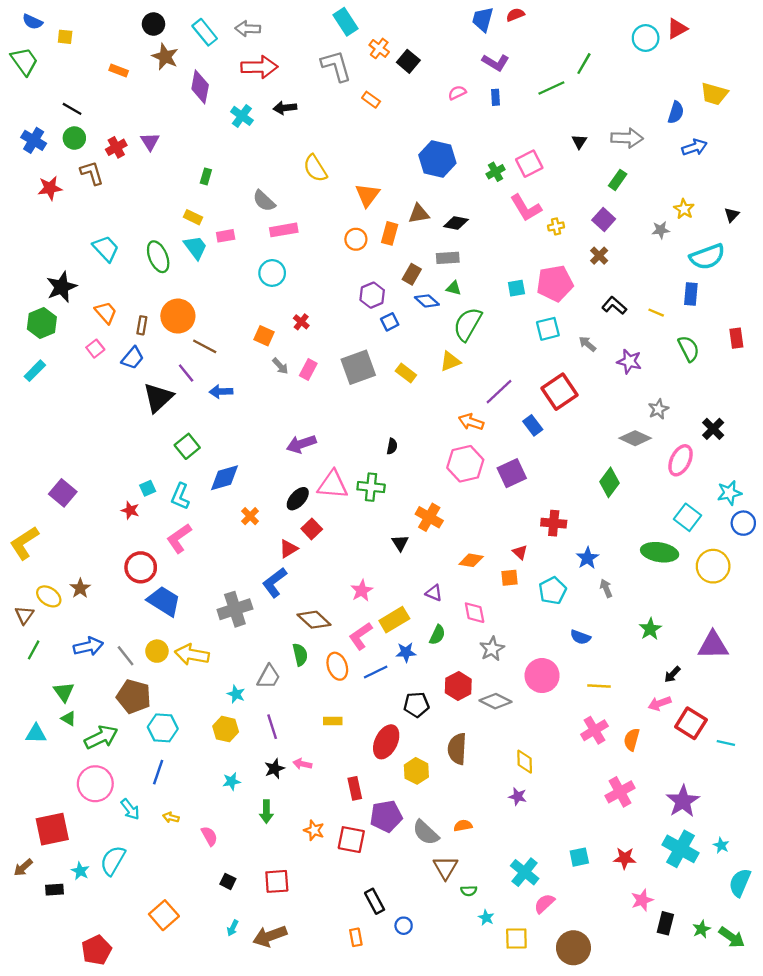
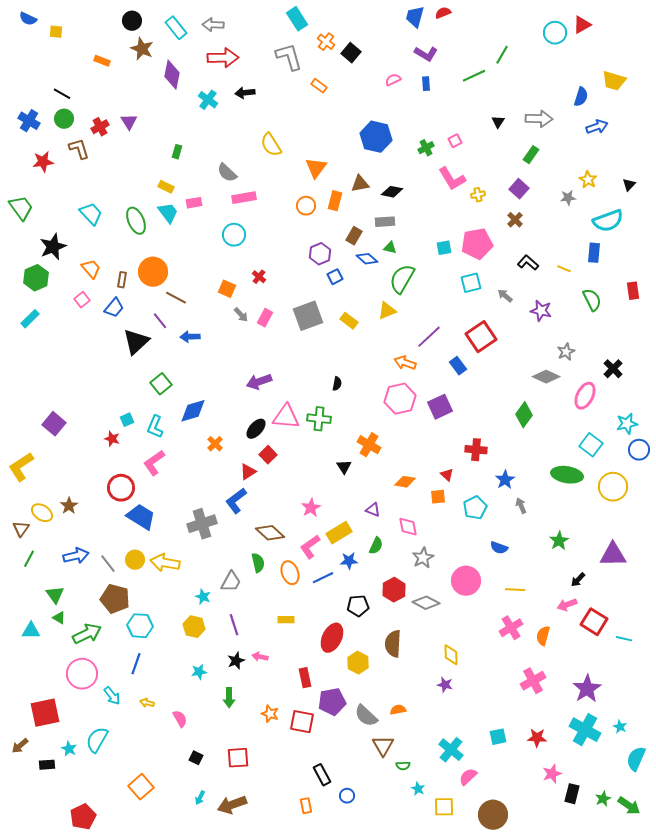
green trapezoid: (24, 61) -> (21, 208), moved
pink square: (529, 164) -> (455, 141), size x0.6

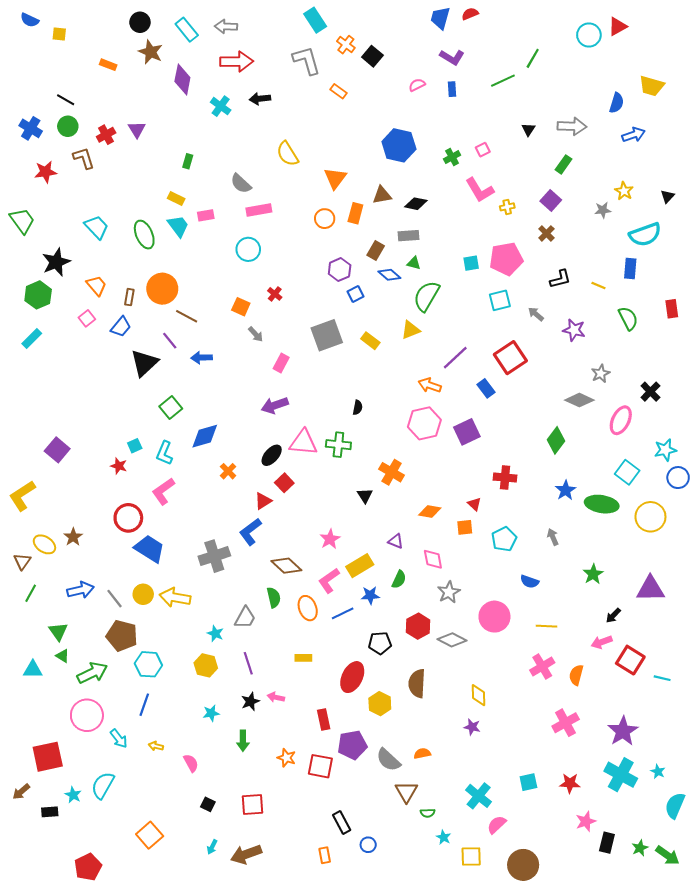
black L-shape: (528, 263) -> (560, 279), turned 125
pink rectangle: (265, 318) -> (281, 363), moved
blue star: (505, 480) -> (566, 490), moved

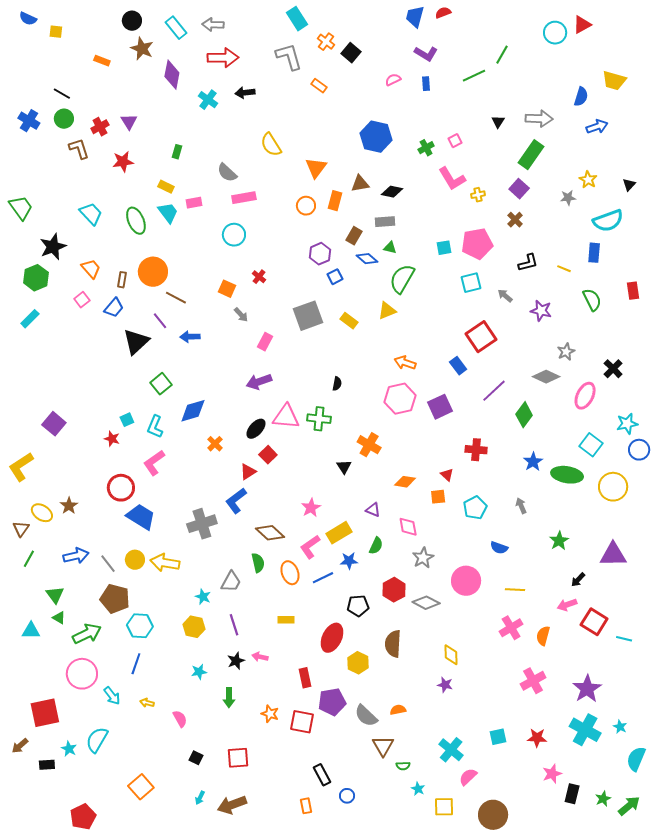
green rectangle: (563, 164) -> (531, 155), size x1.6
red star: (46, 172) -> (123, 162), moved
purple line: (455, 358) -> (494, 391), moved
green arrow: (667, 855) -> (629, 806), turned -75

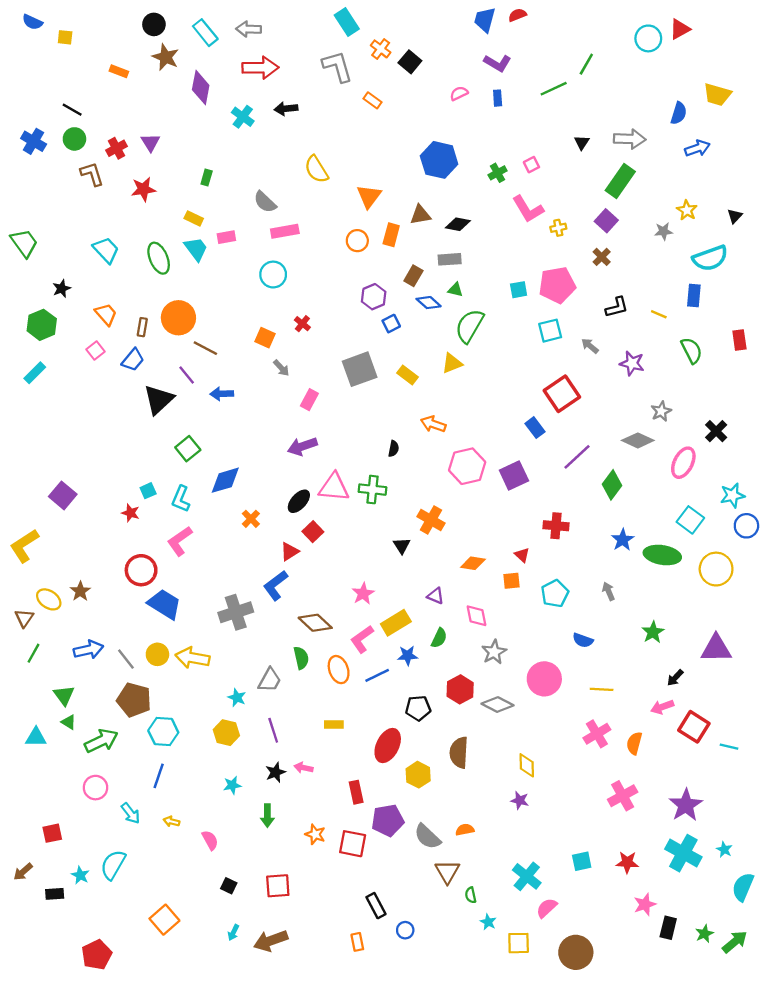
black star: (53, 247) -> (62, 289), size x0.6
orange arrow: (405, 363) -> (433, 424), moved
pink circle: (82, 674) -> (95, 788), size x0.7
red square: (45, 713) -> (52, 833), size x0.6
green semicircle: (403, 766) -> (471, 895), turned 80

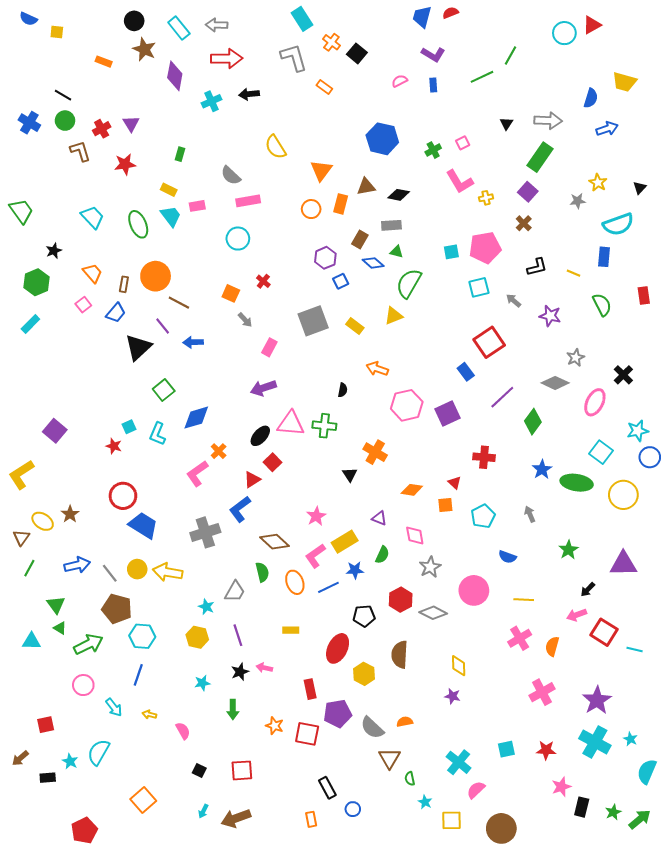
cyan cross: (243, 117) -> (211, 101), turned 30
pink L-shape: (180, 541) -> (197, 473), moved

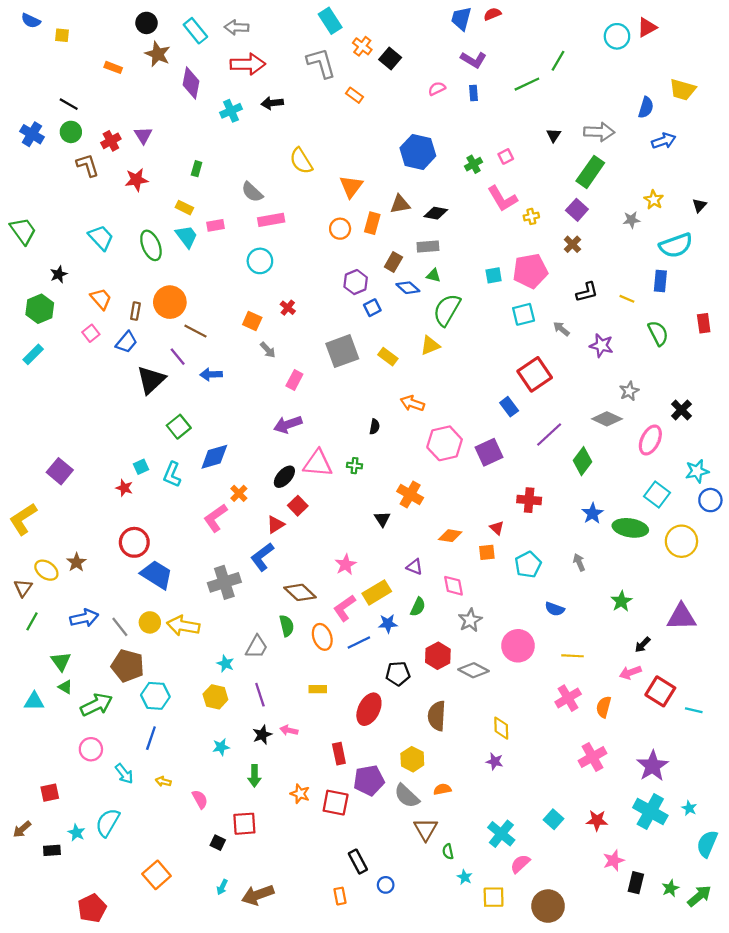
green cross: (324, 426) -> (354, 466), size x0.6
yellow hexagon: (364, 674) -> (412, 759), moved
cyan square: (506, 749) -> (554, 819), turned -36
red square: (242, 770) -> (244, 824), moved

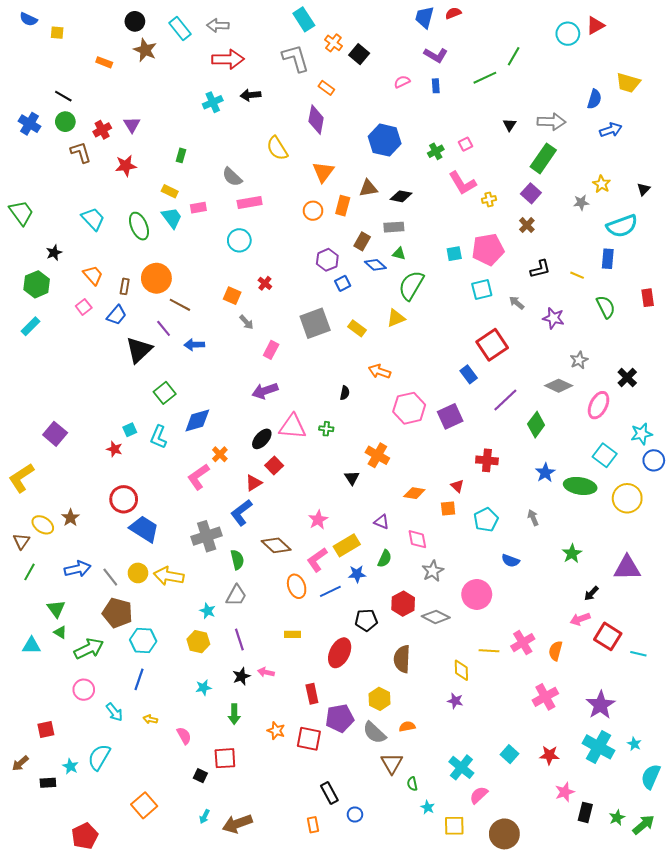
purple diamond: (191, 83) -> (316, 120), moved
green semicircle: (287, 626) -> (237, 560), moved
yellow line: (572, 656) -> (489, 651), moved

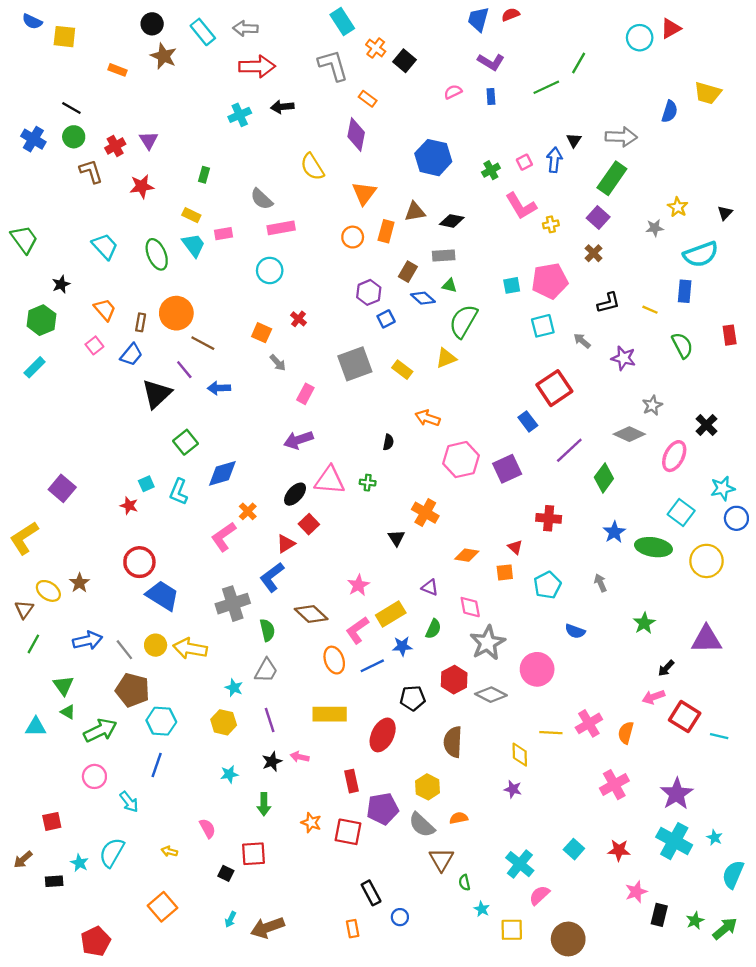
yellow square: (57, 33) -> (64, 37), size x1.5
blue arrow: (611, 130) -> (554, 160), moved, turned -65
gray star: (433, 571) -> (487, 643), size x1.4
yellow rectangle: (293, 634) -> (330, 714), size x1.8
yellow arrow: (150, 719) -> (169, 851), moved

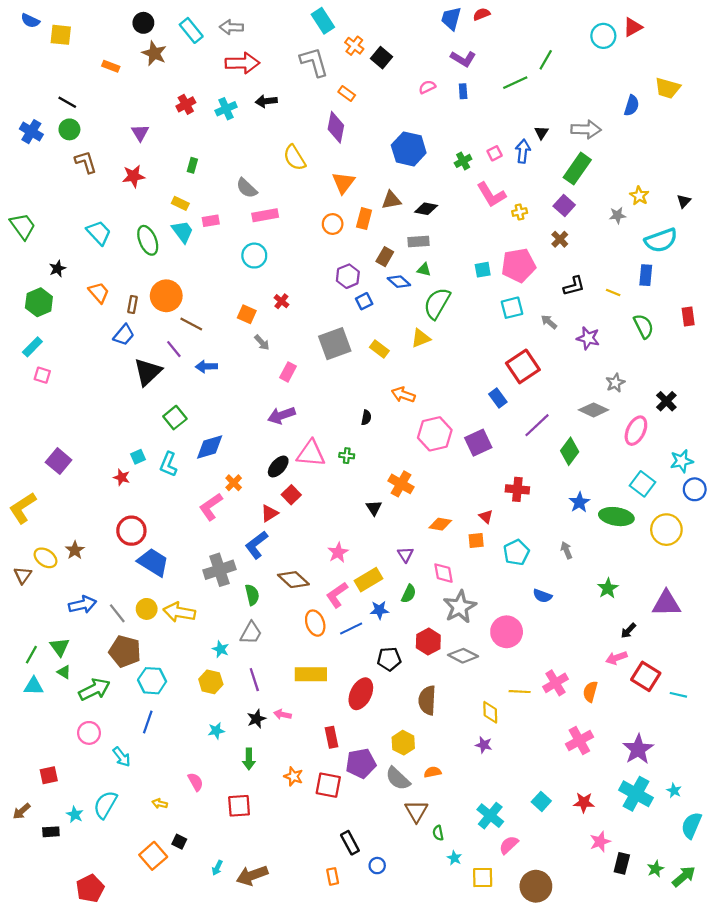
red cross: (115, 146) -> (186, 104), moved
pink square: (94, 345) -> (42, 375), moved, turned -35
purple triangle: (430, 587) -> (405, 555), turned 35
green line: (33, 644) -> (31, 655), moved
black square: (226, 873) -> (179, 842), moved

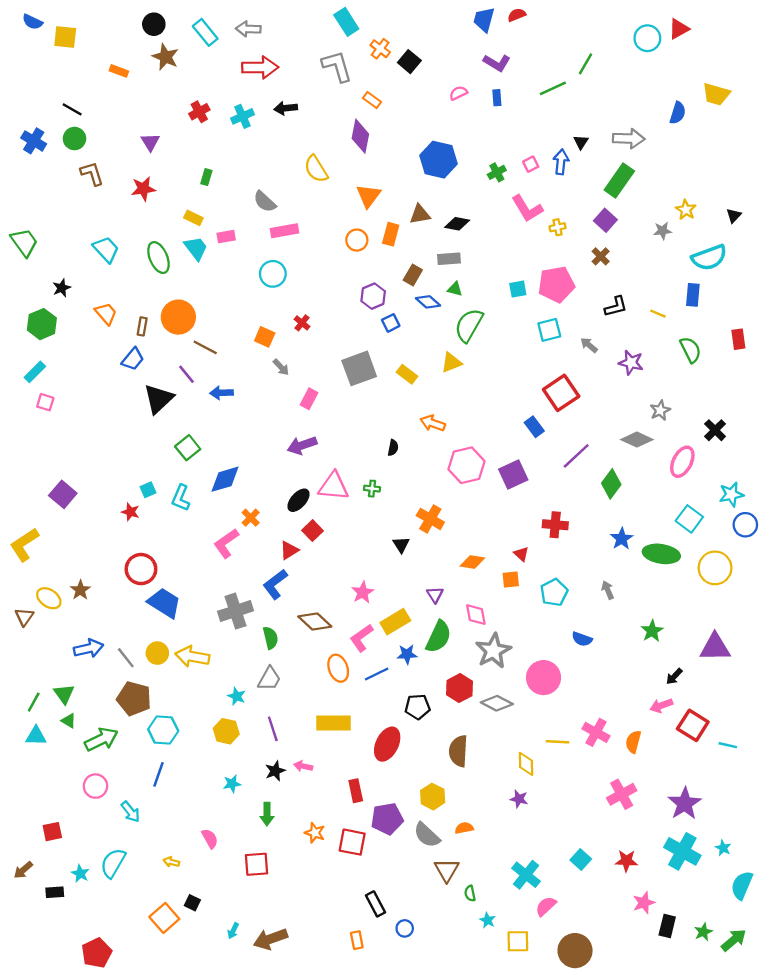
green semicircle: (409, 594) -> (439, 637), size x1.6
pink cross: (555, 683) -> (596, 732), turned -30

